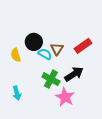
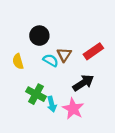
black circle: (34, 42) -> (39, 36), moved
green cross: (51, 79) -> (36, 94), moved
cyan arrow: (17, 93) -> (52, 104), moved

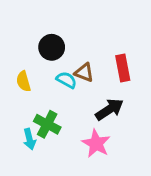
red rectangle: (93, 51) -> (123, 68), turned -66
brown triangle: (64, 55) -> (84, 72), turned -42
cyan arrow: (52, 104) -> (29, 139), moved

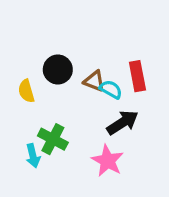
black circle: (52, 47) -> (58, 69), moved
cyan semicircle: (66, 80) -> (111, 89), moved

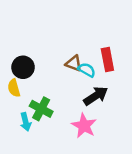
black circle: (58, 69) -> (23, 67), moved
yellow semicircle: (26, 91) -> (14, 88), moved

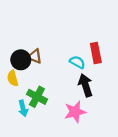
brown triangle: (74, 63) -> (35, 56), moved
black arrow: (96, 96) -> (85, 85), turned -75
pink star: (84, 126) -> (75, 112), turned 30

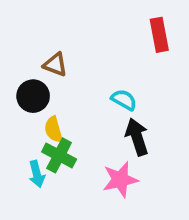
red rectangle: (96, 53) -> (159, 35), moved
brown triangle: (35, 56) -> (55, 65), moved
yellow semicircle: (13, 78) -> (53, 129), moved

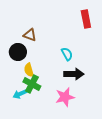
cyan semicircle: (124, 100) -> (67, 54), turned 32
black arrow: (137, 137) -> (74, 74), turned 108
cyan arrow: (37, 174) -> (20, 94), turned 80

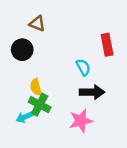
red rectangle: (86, 19) -> (107, 45), moved
brown triangle: (30, 35) -> (37, 23), moved
black circle: (18, 52) -> (22, 50), moved

